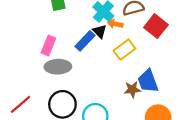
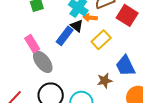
pink rectangle: (48, 46) -> (32, 44), turned -48
gray ellipse: (58, 67) -> (43, 62), turned 60
brown star: (132, 89) -> (105, 81), moved

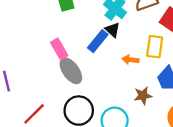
orange arrow: (90, 18) -> (130, 60), moved
yellow rectangle: (101, 40) -> (155, 47), moved, turned -42

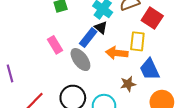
orange arrow: (130, 60) -> (117, 53), size x1.5
gray ellipse: (71, 71) -> (80, 60), moved

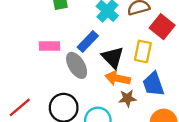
black triangle: (101, 28) -> (113, 57), moved, size x1.5
pink rectangle: (55, 45) -> (50, 46), turned -66
orange arrow: (117, 53) -> (118, 78), moved

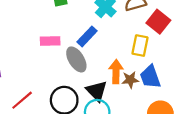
black triangle: (113, 57) -> (97, 91), moved
orange arrow: (118, 78) -> (116, 72), turned 80
brown star: (127, 98) -> (130, 80), moved

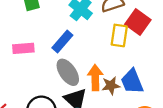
yellow rectangle: (140, 46) -> (119, 36), moved
gray ellipse: (76, 59) -> (68, 72), moved

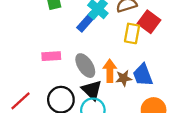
blue rectangle: (62, 42) -> (86, 22), moved
pink rectangle: (23, 48) -> (51, 56), moved

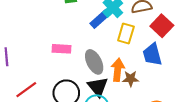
yellow rectangle: (132, 33) -> (126, 34), moved
blue trapezoid: (143, 75) -> (152, 54), moved

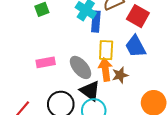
blue rectangle: (100, 19) -> (96, 22), moved, turned -30
yellow rectangle: (126, 34) -> (106, 50), moved

